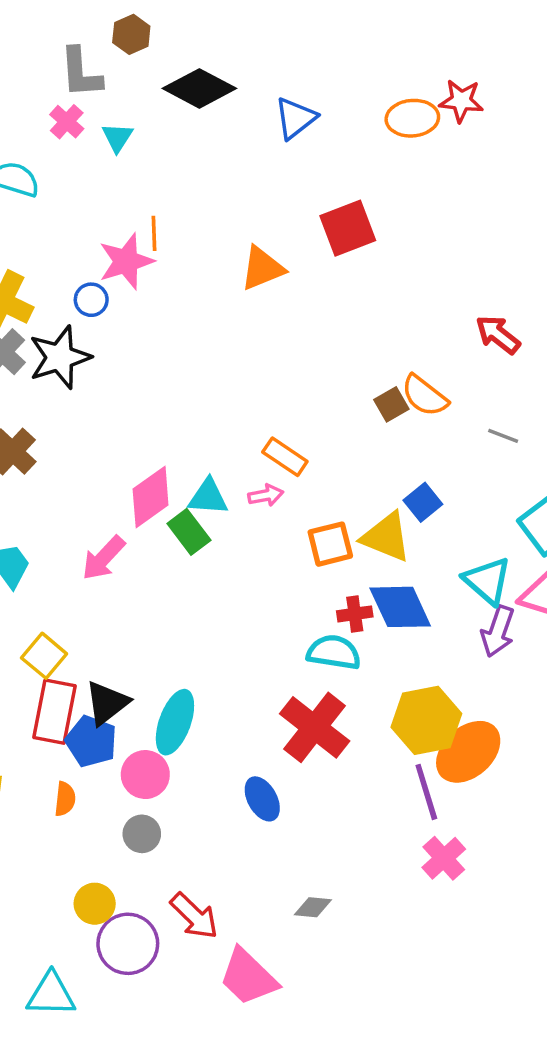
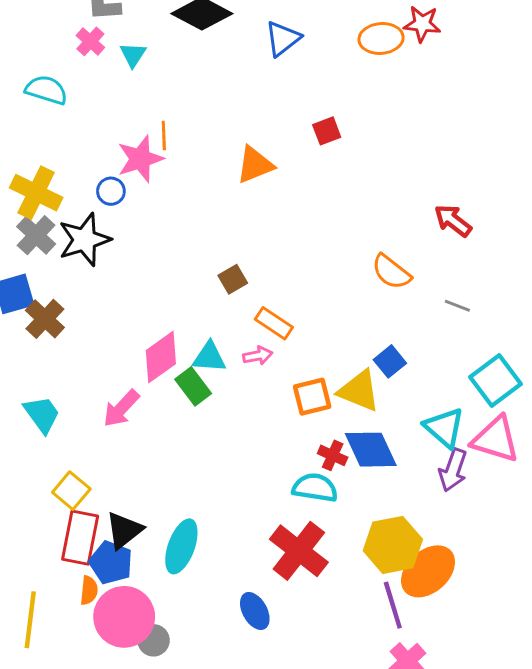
red square: (348, 228) -> (327, 131), size x0.6
brown square: (391, 404) -> (233, 279), moved
red cross: (355, 614) -> (333, 455), turned 32
pink circle: (145, 775) -> (124, 617), moved, size x1.5
orange semicircle: (65, 799) -> (89, 590), moved

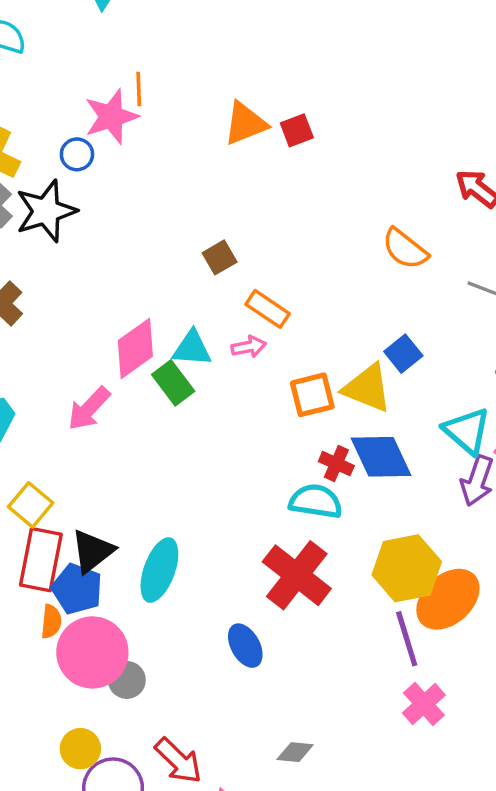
red square: (327, 131) -> (297, 130), moved

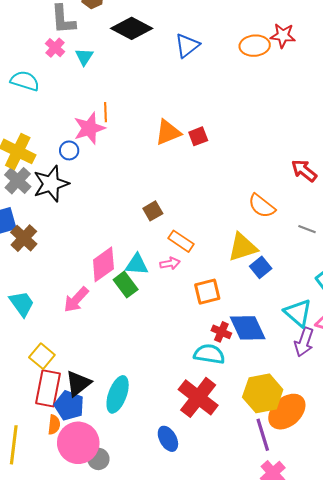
yellow triangle: (367, 388) -> (243, 247), moved, turned -40

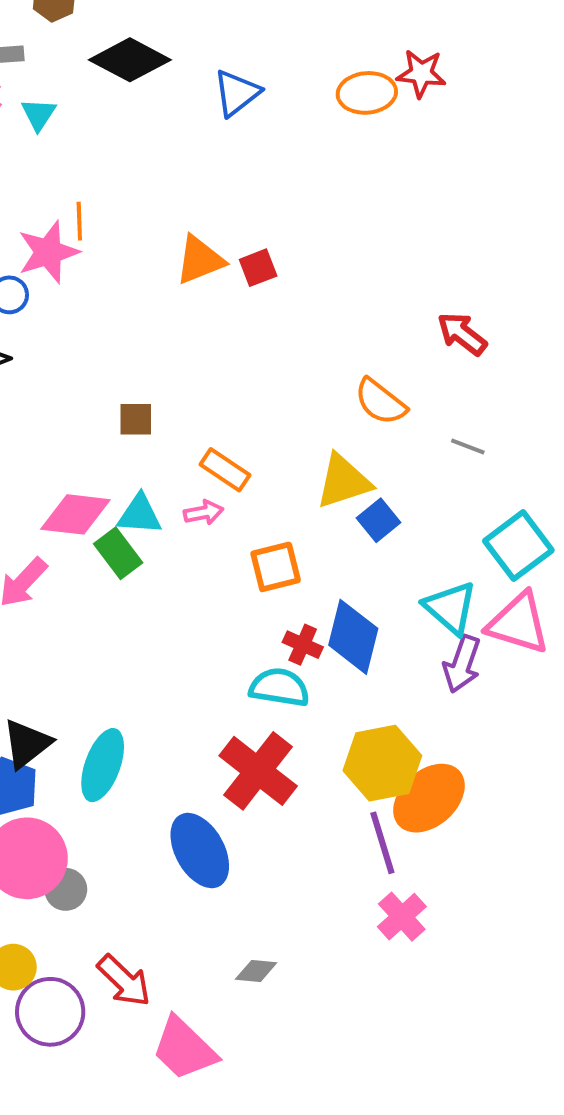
brown square: (153, 211) -> (136, 419), moved, turned 30
pink diamond: (103, 264) -> (75, 514), turned 42
blue diamond: (248, 328) -> (353, 637), turned 39
blue ellipse: (168, 439) -> (200, 851), size x1.5

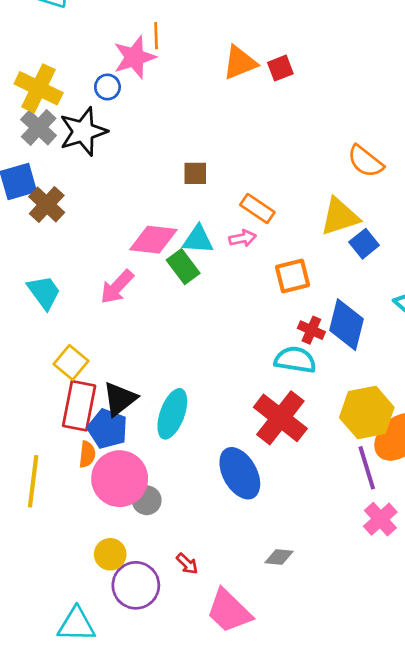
red arrow: (124, 981) -> (187, 564), size x0.6

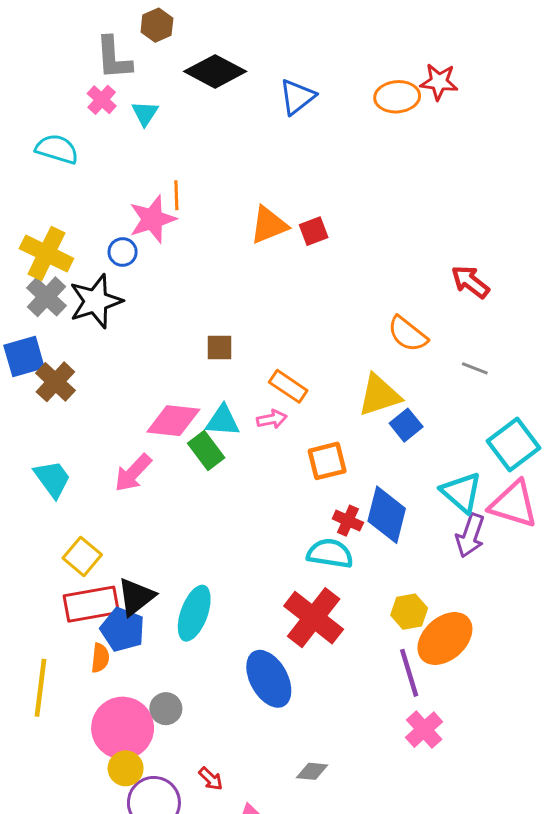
red rectangle: (79, 406) -> (91, 604), turned 69
yellow hexagon: (367, 412) -> (409, 612), size x0.6
pink circle: (120, 479) -> (123, 728), moved

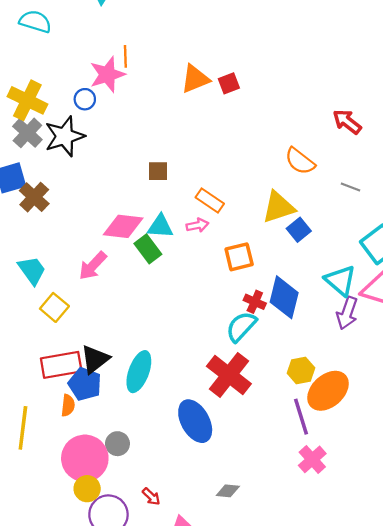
cyan semicircle: (330, 553) -> (241, 327), turned -56
yellow square: (82, 556) -> (54, 307), moved

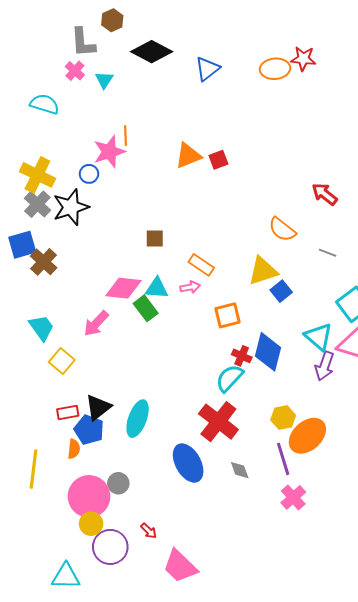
red rectangle: (61, 365) -> (68, 412), size x0.6
gray diamond: (228, 491) -> (240, 470), moved, turned 65

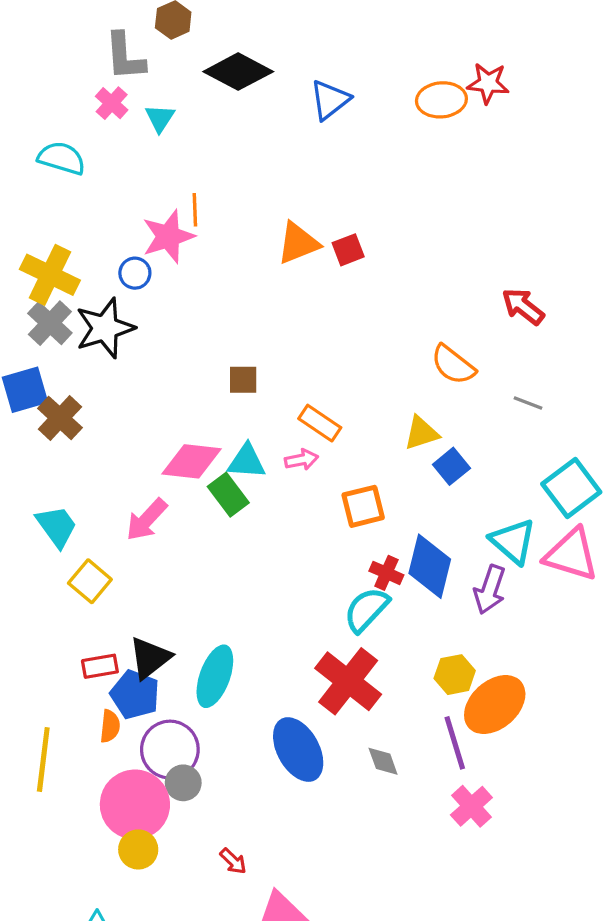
yellow triangle: (263, 271) -> (421, 433), size x0.7
purple arrow: (325, 366) -> (490, 590), moved
purple circle: (110, 547) -> (170, 750), moved

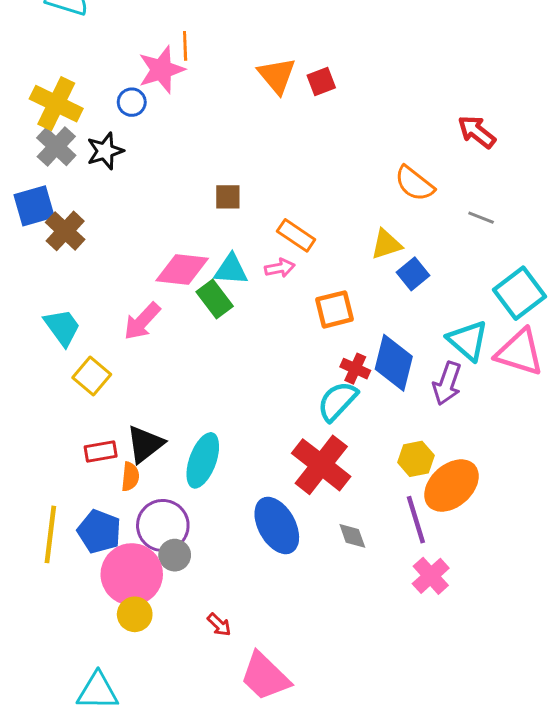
orange triangle: (298, 243) -> (277, 76), turned -48
black star: (105, 328) -> (105, 151), size x0.7
blue pentagon: (135, 695) -> (99, 531), moved
orange semicircle: (110, 726) -> (130, 477), moved

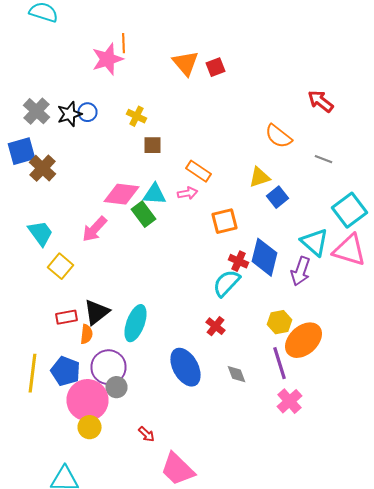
blue circle: (132, 102) -> (88, 112), moved
yellow cross: (56, 104) -> (136, 116), moved, size x0.6
red cross: (321, 465) -> (216, 326), size x0.5

